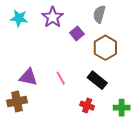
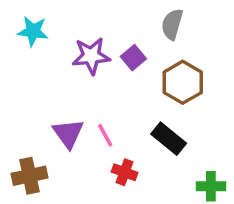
purple star: (53, 17) -> (91, 56), moved, turned 30
purple triangle: (28, 77) -> (68, 133), moved, turned 42
red cross: (87, 106) -> (125, 172), moved

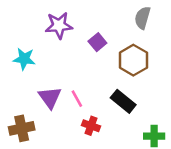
gray semicircle: (172, 24) -> (142, 18), moved
cyan star: (33, 31) -> (24, 59), moved
purple star: (91, 56) -> (59, 25), moved

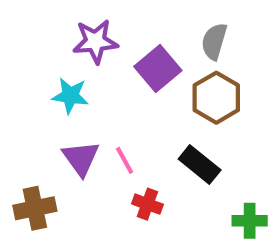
gray semicircle: (142, 18) -> (214, 41), moved
purple square: (97, 42) -> (158, 69), size x1.5
cyan star: (24, 59) -> (70, 96), moved

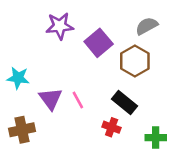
gray semicircle: (214, 41) -> (147, 26), moved, turned 45
cyan star: (70, 96) -> (18, 78), moved
red cross: (147, 204) -> (112, 127), moved

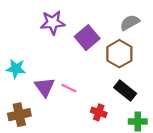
pink line: (78, 100) -> (69, 88), turned -35
black rectangle: (125, 103) -> (125, 90), moved

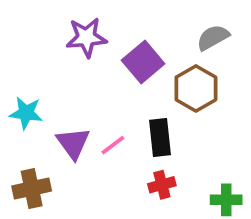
pink line: (69, 88) -> (113, 145), turned -63
black rectangle: (125, 90) -> (160, 138), moved, turned 45
red cross: (99, 112) -> (162, 185), turned -35

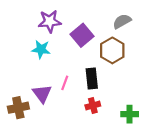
cyan star: (26, 113) -> (41, 49), moved
purple triangle: (73, 143) -> (42, 94), moved
pink line: (113, 145) -> (65, 83), turned -32

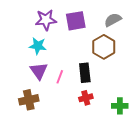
purple square: (82, 35) -> (76, 21), moved, turned 30
purple triangle: (42, 94) -> (39, 71), moved
brown cross: (18, 108) -> (29, 100), moved

